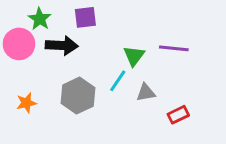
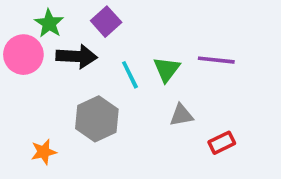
purple square: (85, 17) -> (106, 22), turned -35
cyan line: (118, 81) -> (130, 75), moved, turned -60
orange star: (26, 103) -> (44, 152), moved

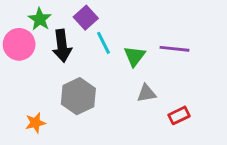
black arrow: (77, 56) -> (62, 46), turned 80
cyan line: (130, 75) -> (103, 43), moved

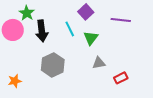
purple square: (86, 18) -> (86, 12), moved
purple line: (175, 49) -> (121, 20), moved
orange star: (35, 123) -> (15, 81), moved

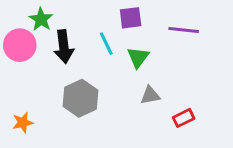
purple square: (86, 12) -> (131, 18), turned 35

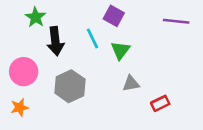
purple square: (131, 18) -> (114, 16), turned 36
purple line: (184, 30) -> (176, 21), moved
pink circle: (20, 45) -> (24, 72), moved

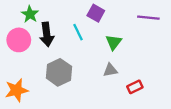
green triangle: (120, 50) -> (114, 42), moved
pink circle: (24, 72) -> (19, 40), moved
orange star: (20, 107) -> (17, 90), size x1.5

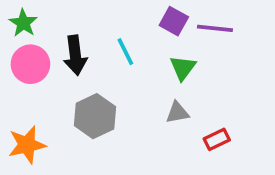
purple square: (96, 13) -> (174, 21), moved
green star: (30, 14) -> (23, 23), moved
purple line: (148, 18) -> (215, 28), moved

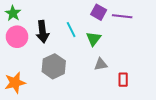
green triangle: (183, 68) -> (94, 39), moved
red rectangle: (217, 139) -> (123, 80), turned -64

